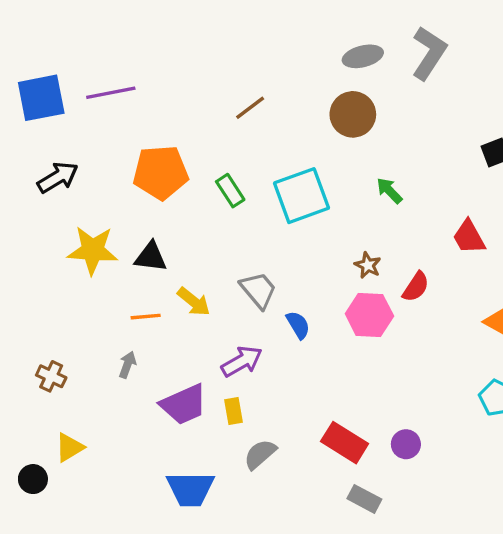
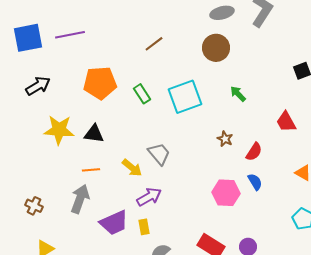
yellow arrow: (194, 302) -> (132, 168), moved
pink hexagon: (369, 315) -> (226, 193), moved
blue semicircle: (298, 325) -> (255, 182), moved
gray arrow: (127, 365) -> (80, 199), size x1.8

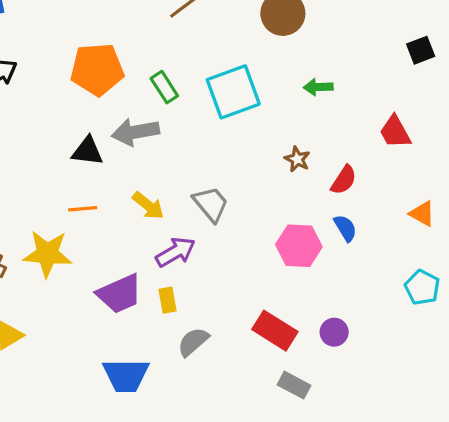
green arrow: (238, 94) -> (318, 87), turned -48
yellow star: (59, 130) -> (47, 254), moved
gray trapezoid: (159, 154) -> (211, 204), moved
gray arrow: (80, 199) -> (135, 132), moved, turned -120

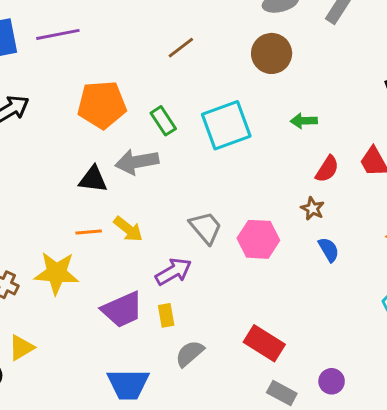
brown star: (297, 159) -> (313, 209), moved
red semicircle: (344, 180) -> (327, 169), moved
yellow arrow: (148, 206) -> (128, 229), moved
pink hexagon: (299, 246) -> (258, 239), moved
purple circle: (334, 332) -> (332, 381), moved

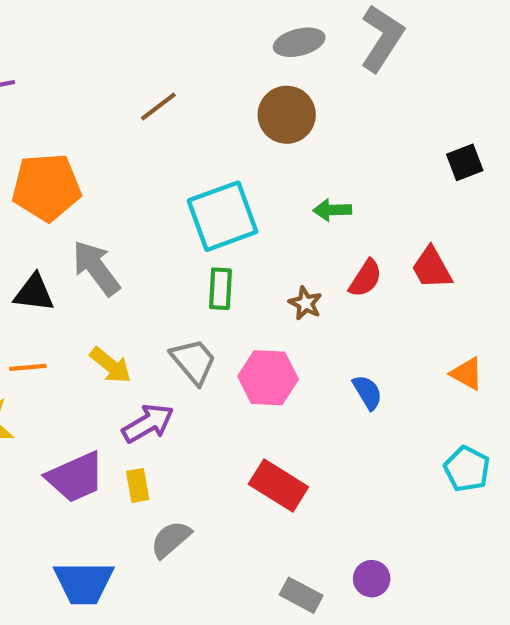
green rectangle: (163, 121) -> (220, 289), moved, turned 36
gray arrow: (137, 162) -> (96, 268), turned 63
brown star: (313, 209) -> (305, 303), moved
yellow arrow: (128, 229) -> (111, 365), moved
red rectangle: (264, 343) -> (278, 485), moved

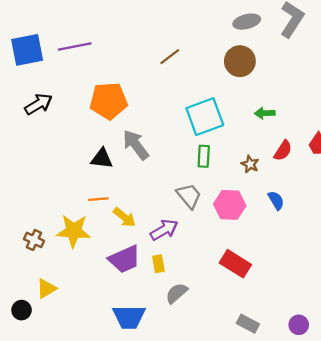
yellow arrow: (111, 365) -> (124, 217), moved
blue semicircle: (367, 392) -> (276, 200), moved
purple circle: (372, 579) -> (299, 325), moved

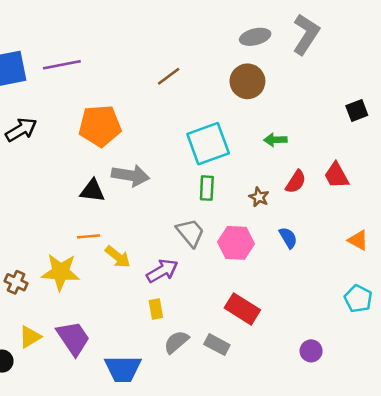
gray arrow: (136, 145) -> (130, 175), turned 136
purple trapezoid: (124, 259) -> (73, 338), moved, turned -100
gray rectangle: (248, 324) -> (217, 345), moved
purple circle: (299, 325) -> (311, 351), moved

